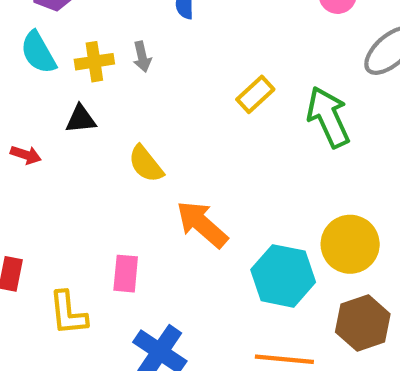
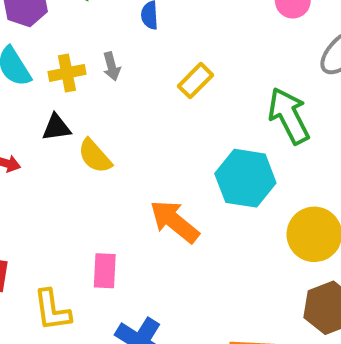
yellow rectangle: (255, 94) -> (195, 81), moved
yellow semicircle: (146, 164) -> (95, 156), moved
cyan hexagon: (283, 276) -> (245, 178), moved

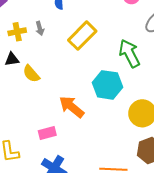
yellow rectangle: (195, 81) -> (82, 36), size x1.6
pink rectangle: (105, 271) -> (47, 133), moved, turned 72

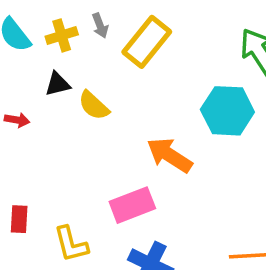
yellow rectangle: (82, 36) -> (147, 42), moved
pink rectangle: (47, 133) -> (132, 205), size x1.4

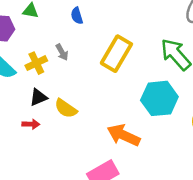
yellow rectangle: (147, 42) -> (116, 54), moved
red arrow: (17, 120) -> (31, 124), moved

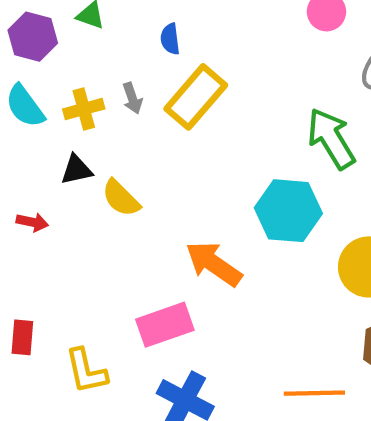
yellow rectangle: (116, 54) -> (196, 97), moved
red arrow: (31, 124) -> (32, 222), moved

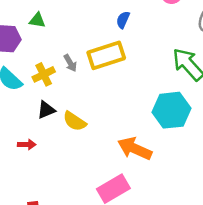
blue semicircle: (170, 39) -> (123, 20), moved, turned 42
yellow rectangle: (196, 97) -> (106, 55), turned 42

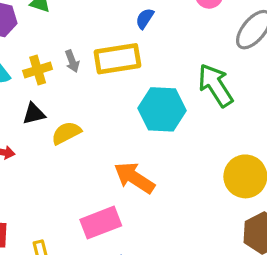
cyan hexagon: (171, 110) -> (162, 109), moved
yellow semicircle: (75, 121) -> (66, 133), turned 110

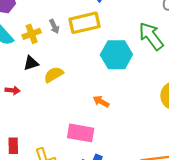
orange arrow: (134, 178) -> (101, 102), size x0.6
pink rectangle: (101, 223) -> (81, 133), turned 35

